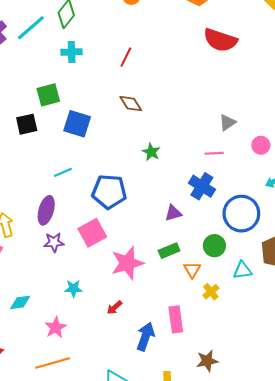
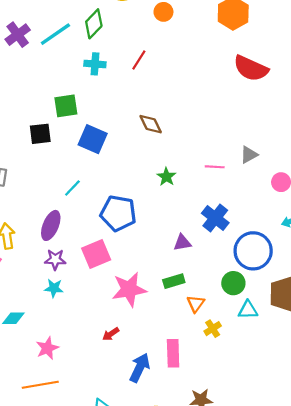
red line: (126, 57) -> (139, 60), moved
pink line: (214, 153) -> (215, 167), moved
cyan line: (63, 172) -> (72, 188), turned -30
green circle: (214, 246) -> (233, 283), moved
cyan star: (73, 289) -> (54, 288), moved

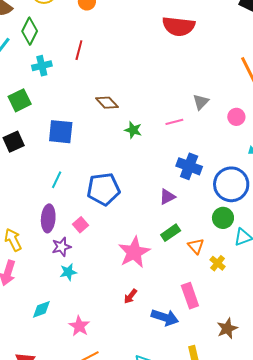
green square: (66, 106) -> (20, 100), moved
green star: (166, 177) -> (133, 130), moved
pink square: (96, 254) -> (80, 225), moved, size x0.6
blue arrow: (140, 368) -> (165, 317), turned 100

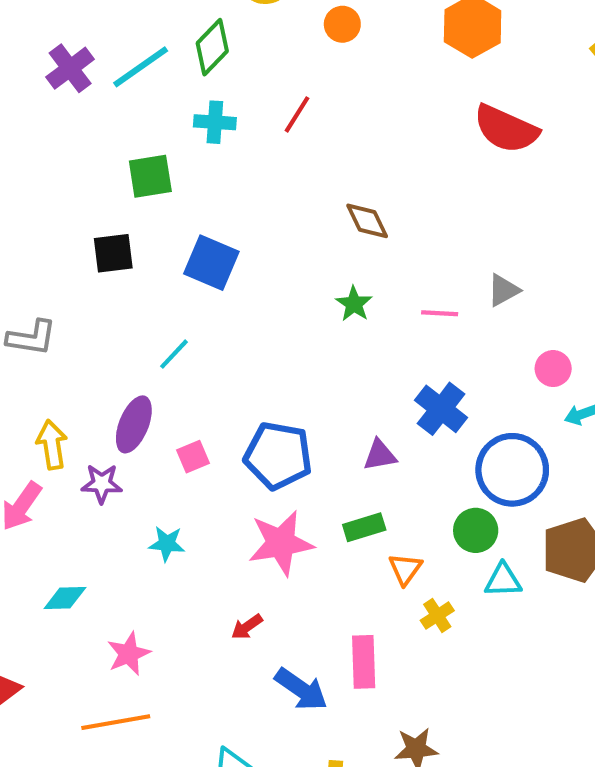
brown diamond: (107, 103) -> (367, 221), moved
pink circle: (236, 117) -> (553, 369), moved
blue pentagon: (104, 189) -> (278, 456), moved
purple star: (61, 247) -> (102, 484), moved
cyan star: (68, 272) -> (167, 544), moved

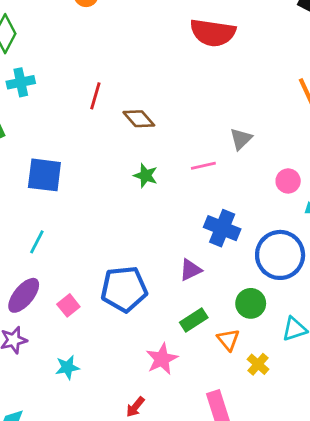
red line: (297, 114) -> (95, 96), moved
purple ellipse: (134, 424) -> (24, 295), turned 33
green circle: (476, 530) -> (251, 303), moved
pink star: (281, 543) -> (162, 359), moved, size x0.7

